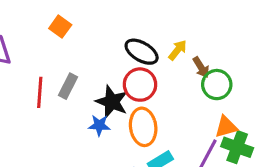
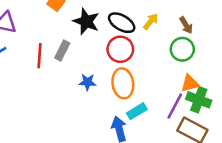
brown arrow: (201, 67) -> (186, 25), moved
black star: (112, 102) -> (86, 21), moved

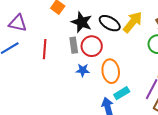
yellow arrow: (151, 21) -> (133, 22), size x1.6
red circle: (120, 49) -> (92, 46), moved
gray rectangle: (62, 51) -> (74, 45), moved, turned -35

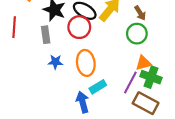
red circle: (92, 46) -> (79, 27), moved
red line: (45, 49) -> (14, 27), moved

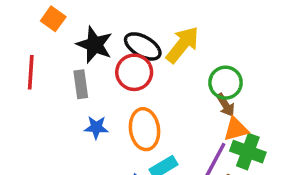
brown arrow: (140, 13) -> (226, 105), moved

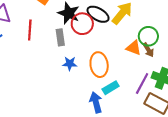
red circle: (134, 72) -> (82, 24), moved
orange triangle: (236, 129) -> (134, 48), moved, turned 35

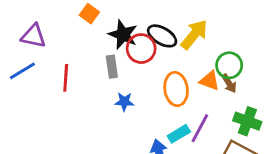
red line: (30, 30) -> (66, 78), moved
orange ellipse: (99, 65) -> (176, 89), moved
purple line: (142, 83) -> (200, 128), moved

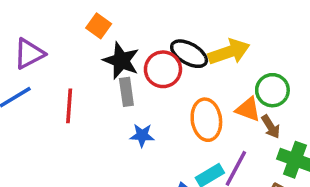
black star: (123, 35) -> (121, 61), moved
yellow arrow: (194, 35) -> (229, 52), turned 32
purple triangle: (34, 36) -> (29, 54), turned -40
brown arrow: (229, 83) -> (271, 127), moved

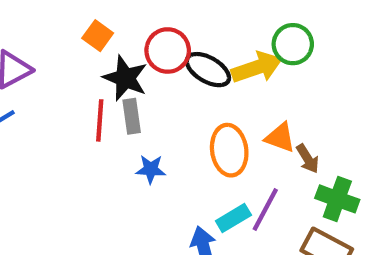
red circle: (163, 69) -> (168, 50), moved
green circle: (272, 90) -> (293, 44), moved
red line: (69, 106) -> (100, 120), moved

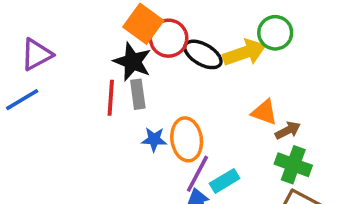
orange square: (98, 36) -> (143, 24), moved, size x1.5
orange ellipse: (229, 150) -> (187, 139), moved
brown arrow: (308, 159) -> (288, 130), turned -85
green cross: (337, 199) -> (293, 165), moved
purple line: (265, 210) -> (197, 174), moved

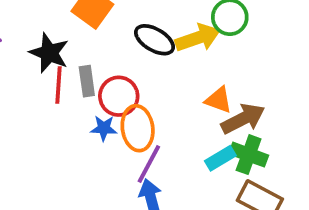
red circle: (169, 38) -> (119, 96), moved
black star: (132, 62) -> (49, 53), moved
brown arrow: (288, 130) -> (243, 119), size x1.6
cyan rectangle: (225, 181) -> (220, 158), moved

